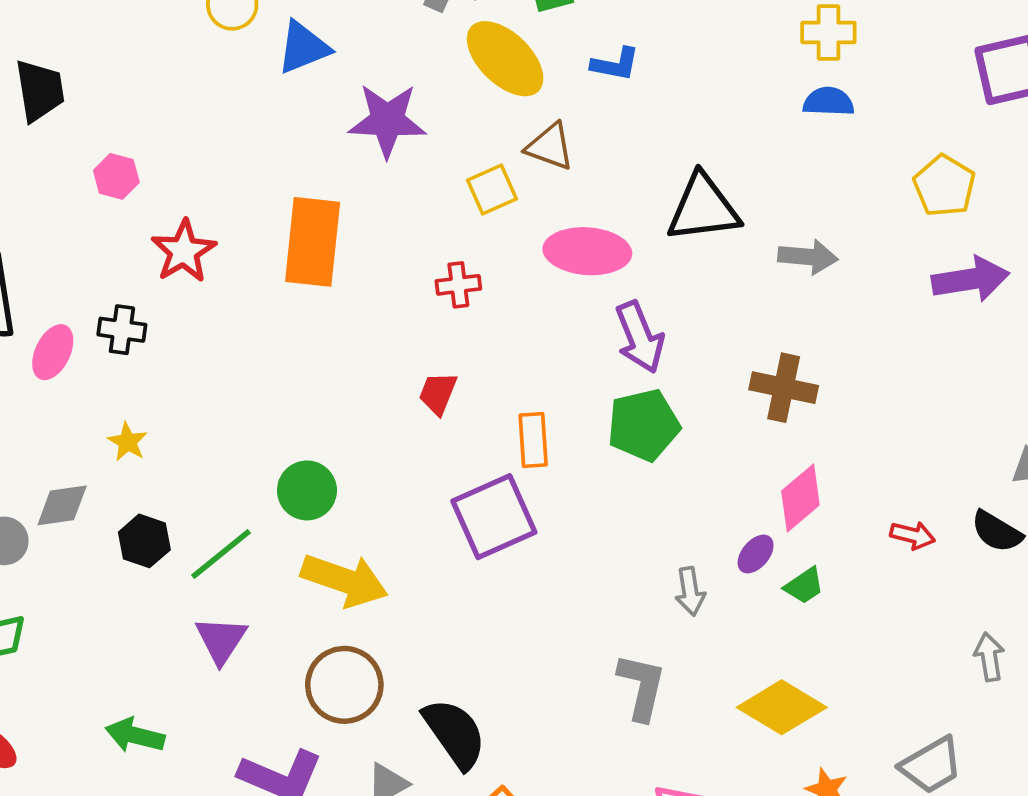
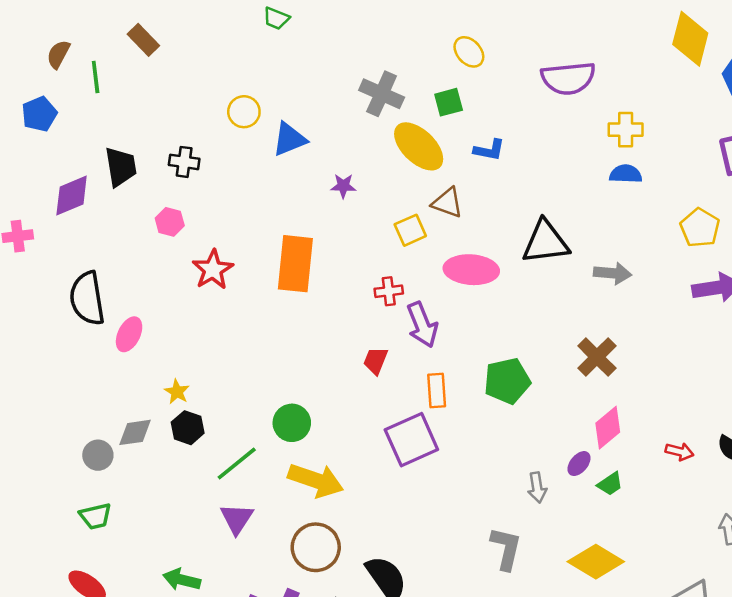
purple star: (387, 120) -> (343, 186), size x0.5
black cross: (122, 330) -> (184, 162), moved
purple arrow: (640, 337) -> (422, 325), moved
brown cross: (784, 388) -> (597, 357), turned 33
black hexagon: (144, 541) -> (188, 428), moved

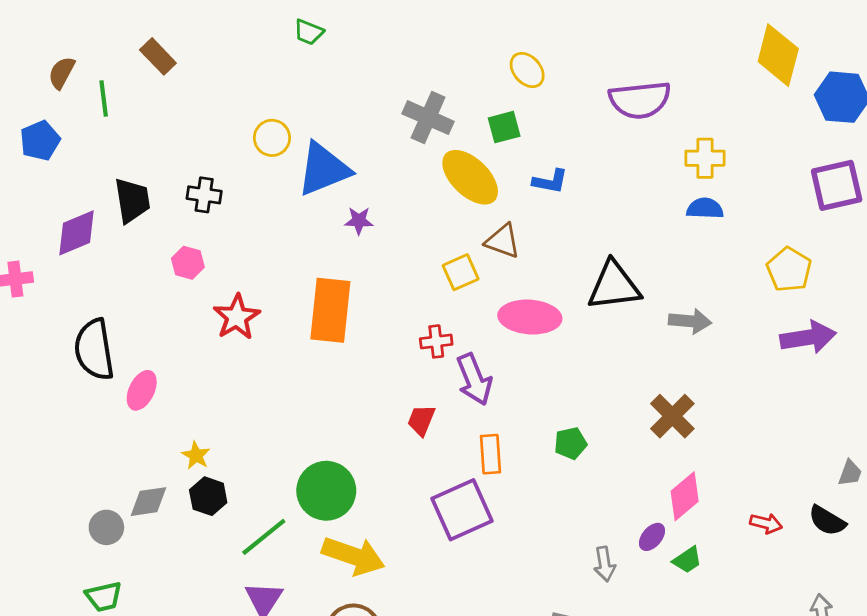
blue triangle: (289, 139) -> (324, 169), size x1.4
purple star: (343, 186) -> (359, 221), moved
green pentagon: (507, 381) -> (571, 443), size x0.6
green circle: (292, 423) -> (326, 491), size x1.4

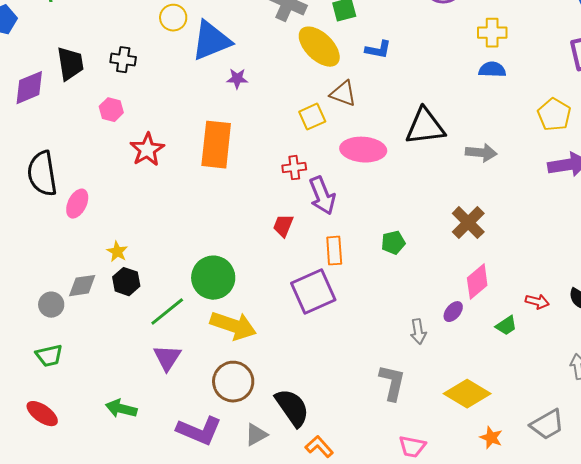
green trapezoid: (687, 560) -> (506, 326), moved

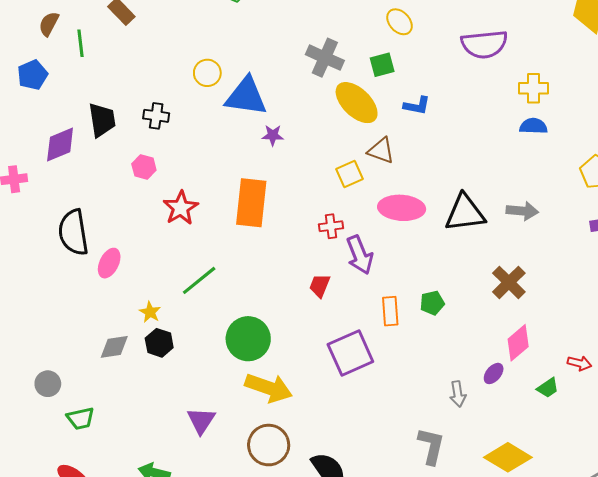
blue triangle: (211, 41) -> (246, 96), turned 30
black triangle: (425, 127) -> (465, 213), moved
orange rectangle: (334, 251) -> (390, 311), moved
gray circle: (51, 305) -> (48, 384), moved
green line: (167, 312) -> (199, 280), moved

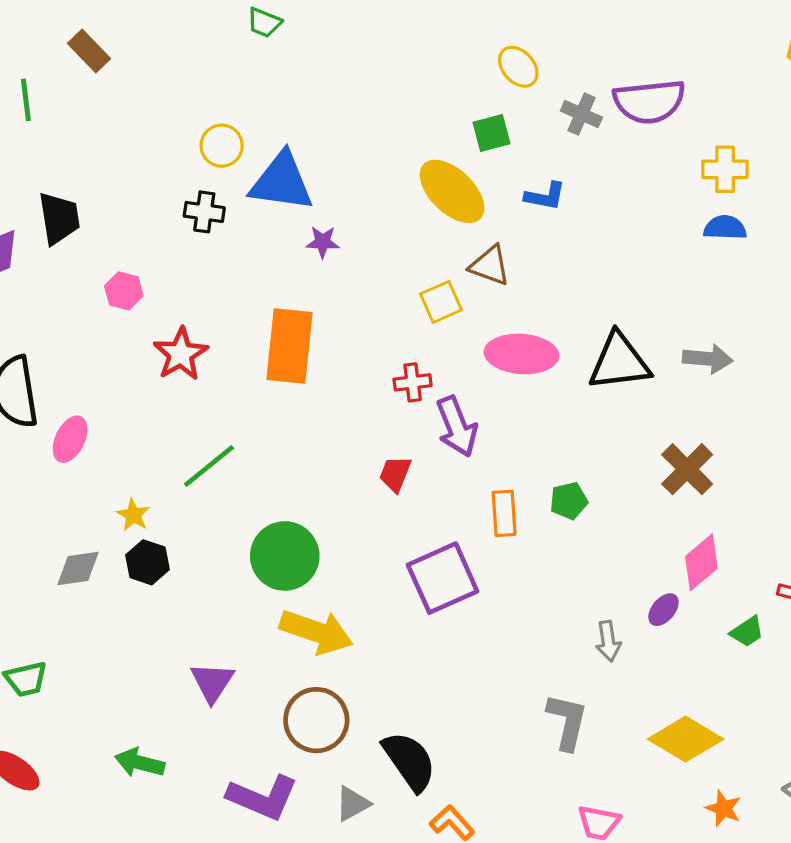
gray cross: (325, 58) -> (581, 114), moved, size x0.7
black cross: (156, 116) -> (204, 212), moved

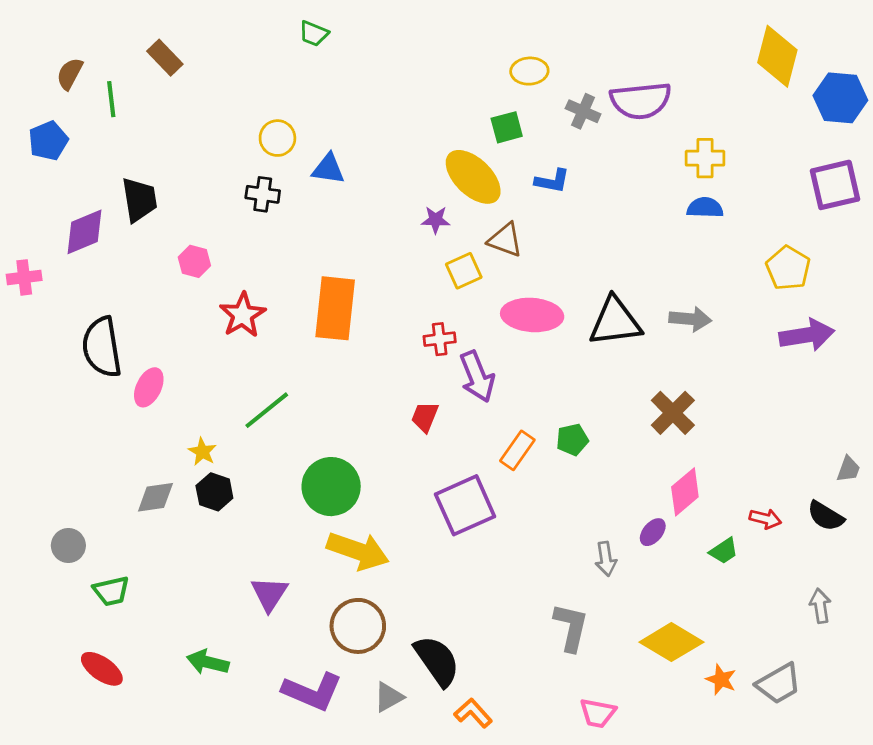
yellow ellipse: (518, 67) -> (529, 71), turned -51
blue triangle: (282, 182) -> (328, 169), size x0.6
purple star: (323, 242) -> (436, 220), moved
orange rectangle: (504, 513) -> (517, 450), turned 39
orange star: (723, 808) -> (721, 680), moved

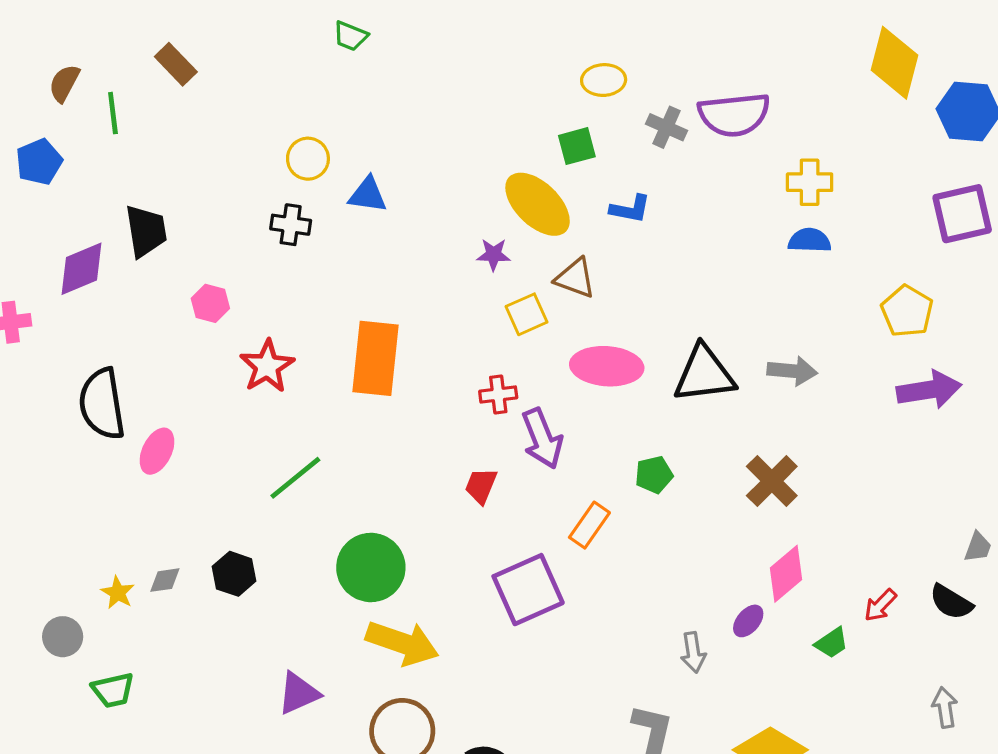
green pentagon: (572, 440) -> (654, 475), moved
yellow star: (202, 452) -> (118, 593), moved
gray diamond: (155, 497) -> (165, 580), size x0.7
red arrow: (765, 519) -> (880, 605), turned 120
purple triangle: (269, 594) -> (299, 693), turned 33

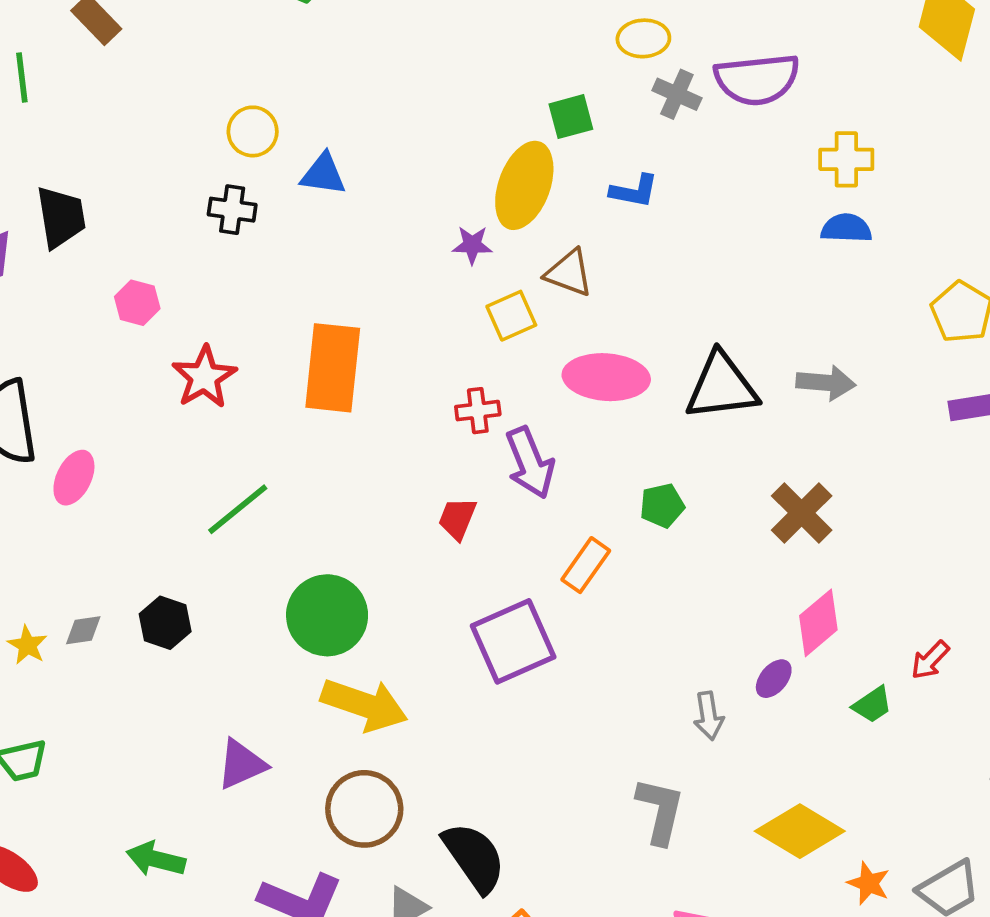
yellow ellipse: (604, 80) -> (643, 38), moved
yellow ellipse: (538, 204) -> (524, 185), turned 66

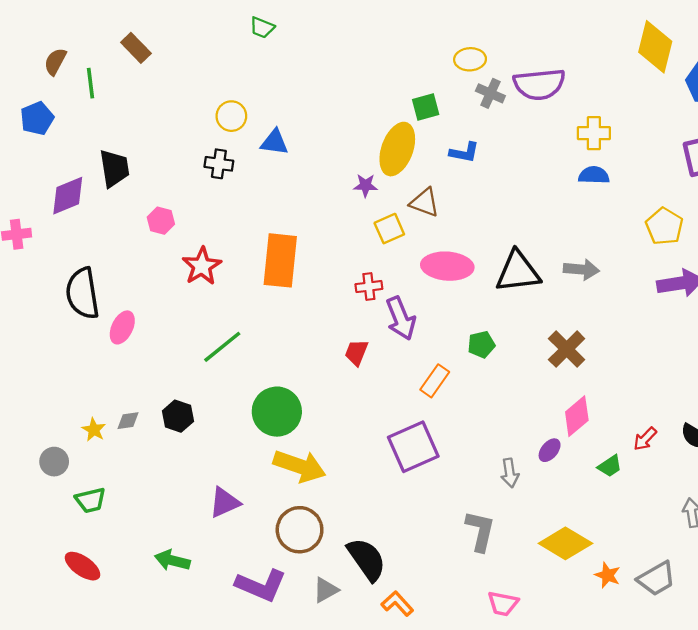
purple square: (513, 641) -> (413, 447), moved

